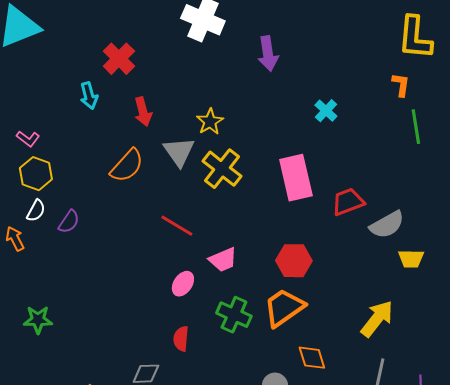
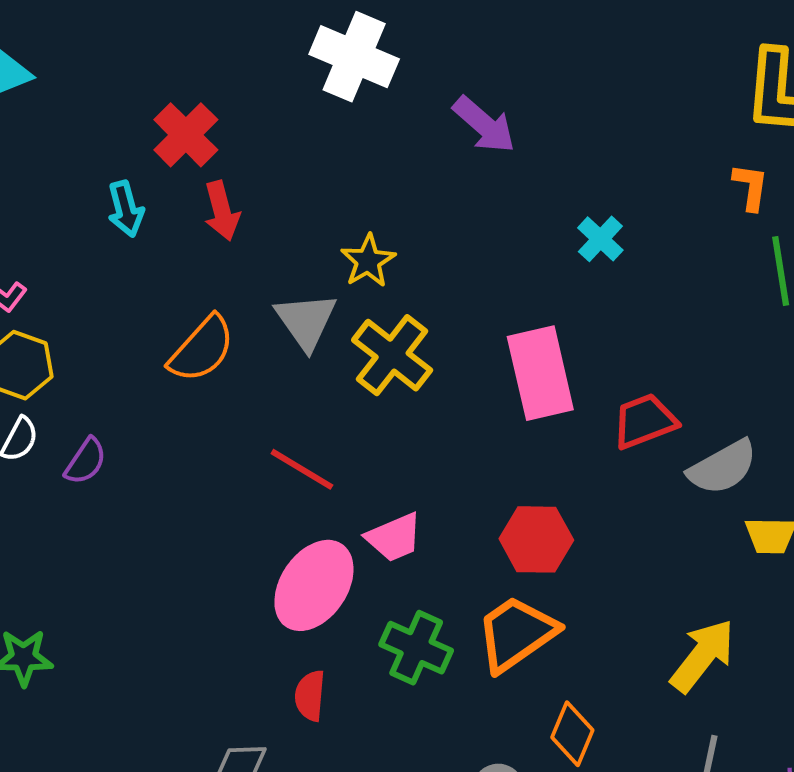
purple arrow: (268, 54) -> (484, 125), turned -40
red arrow: (143, 112) -> (222, 211), moved
pink ellipse: (183, 284) -> (314, 585), size x1.8
orange diamond: (312, 358) -> (572, 734), turned 40

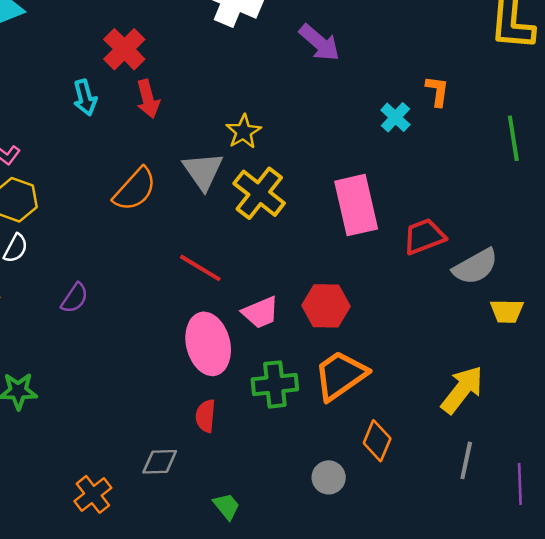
orange L-shape: (751, 187) -> (437, 91), moved
purple semicircle: (86, 461) -> (75, 298), moved
red hexagon: (536, 539) -> (326, 306), moved
pink ellipse: (314, 585) -> (208, 344), turned -48
green cross: (416, 648) -> (275, 384), turned -30

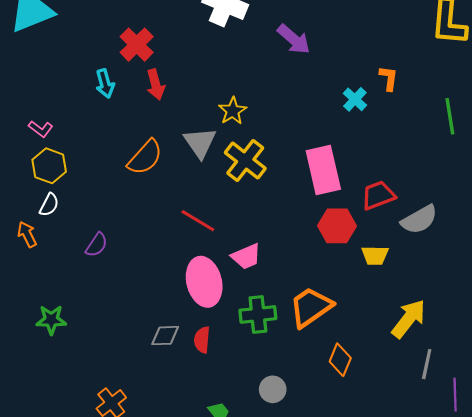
red hexagon: (326, 306) -> (337, 226), moved
yellow trapezoid: (507, 311) -> (375, 255), moved
gray line: (466, 460) -> (427, 364), moved
gray diamond: (160, 462) -> (165, 336), moved
gray circle: (329, 477) -> (273, 389), moved

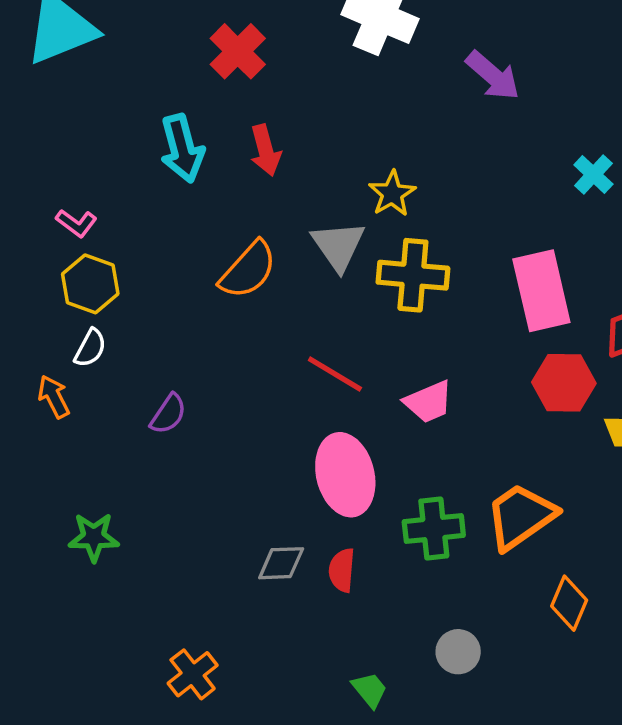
red cross: (137, 45) -> (238, 51), moved
cyan arrow: (105, 84) -> (182, 148), size x1.4
yellow cross: (245, 161) -> (413, 275), turned -33
pink trapezoid: (246, 256) -> (429, 402), moved

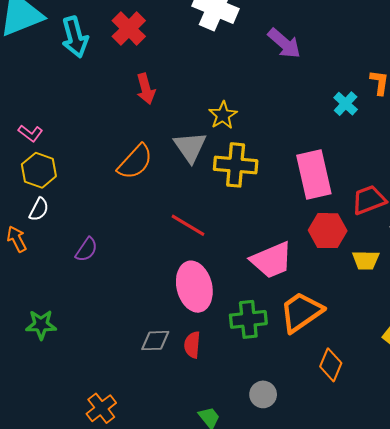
cyan arrow: (182, 148) -> (75, 37), moved
pink trapezoid: (429, 402) -> (272, 260), moved, size x1.4

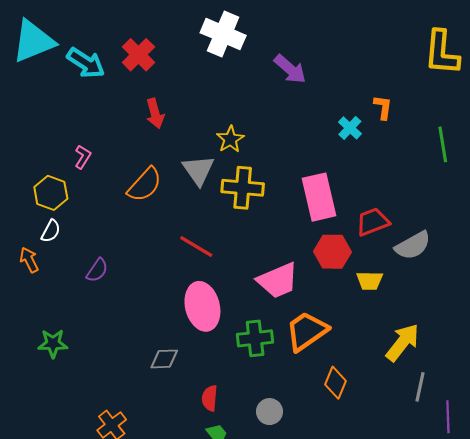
cyan arrow: (75, 37) -> (86, 63), turned -42
pink L-shape: (30, 133) -> (83, 157), moved, turned -95
red semicircle: (192, 345) -> (210, 398), moved

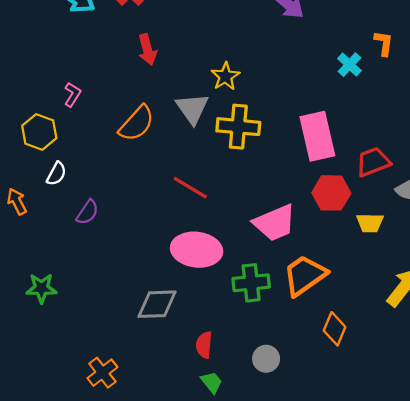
white semicircle: (51, 231) -> (56, 174), moved
pink ellipse: (202, 306) -> (197, 250), turned -69
gray diamond: (164, 359) -> (157, 304), size x1.4

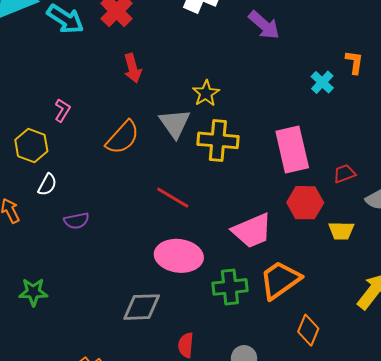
red trapezoid: (373, 162) -> (344, 174), size x0.7
purple semicircle: (87, 212) -> (76, 221), turned 45

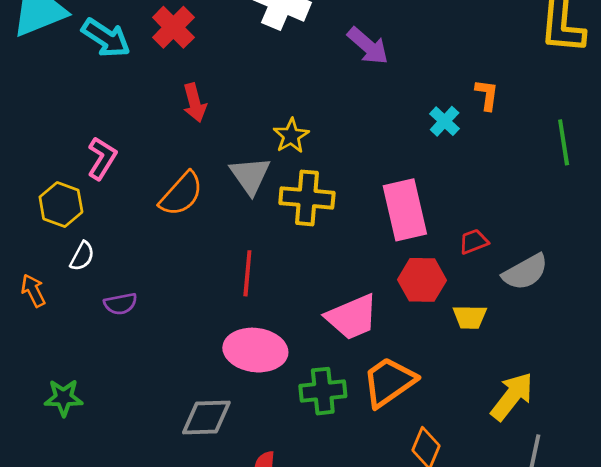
pink L-shape: (62, 110) -> (102, 158), size x1.4
red line: (173, 198) -> (247, 273), turned 64

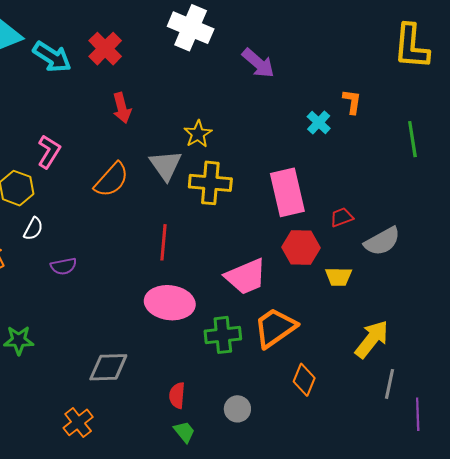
gray diamond: (206, 418) -> (108, 367), moved

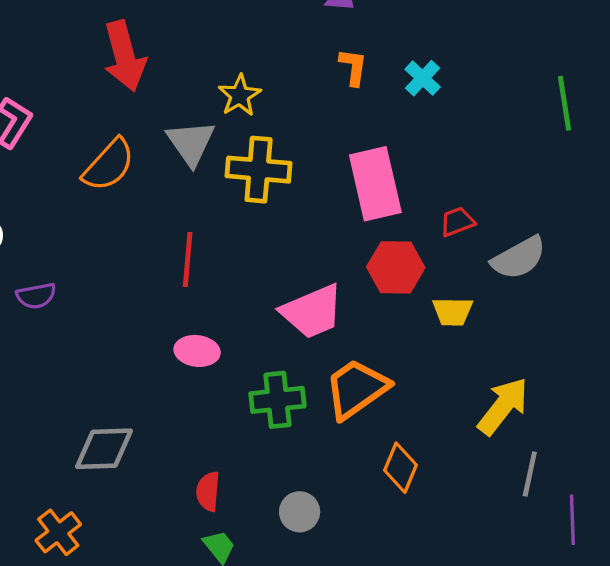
orange L-shape: (352, 102) -> (353, 67), moved
red arrow: (122, 108) -> (125, 56), size x1.5
pink ellipse: (170, 303) -> (197, 351), size x0.6

